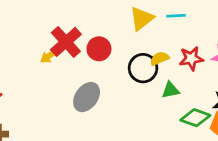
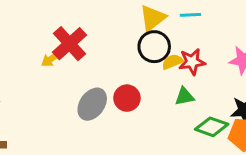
red circle: (99, 49) -> (127, 98), moved
red star: (191, 58) -> (192, 62), moved
black circle: (143, 68) -> (154, 47), moved

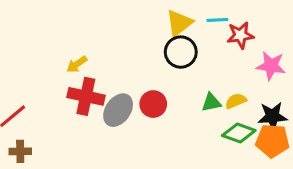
red cross: (69, 44) -> (86, 96), moved, turned -36
yellow semicircle: (172, 62) -> (236, 101), moved
red star: (192, 62) -> (240, 35), moved

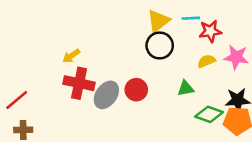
yellow semicircle: (236, 101) -> (206, 61), moved

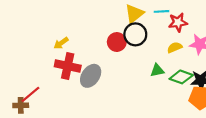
red circle: (136, 90) -> (117, 42), moved
red line: (17, 100) -> (31, 94), moved
green diamond: (209, 114) -> (181, 77), moved

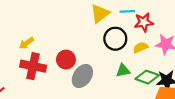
black circle: (135, 34) -> (115, 39), moved
red circle: (117, 42) -> (66, 60), moved
gray ellipse: (91, 76) -> (82, 76), moved

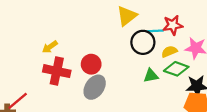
cyan line: (127, 11) -> (156, 31), moved
gray ellipse: (82, 76) -> (95, 87), moved
green diamond: (147, 77) -> (176, 69), moved

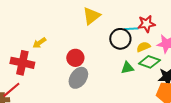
yellow triangle: (127, 16) -> (91, 16), moved
red cross: (57, 71) -> (22, 63), moved

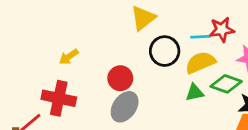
black circle: (120, 39) -> (165, 51), moved
yellow semicircle: (143, 47) -> (200, 62), moved, size x1.5
red cross: (22, 63) -> (59, 98), moved

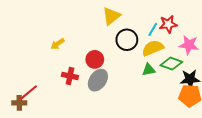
cyan line: (200, 37) -> (153, 29), turned -56
red cross: (59, 98) -> (70, 76), moved, size x0.7

